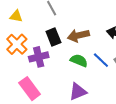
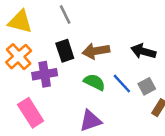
yellow triangle: (16, 16) -> (20, 22), size x1.5

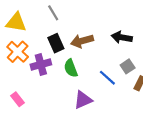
green semicircle: (94, 82) -> (71, 68), moved, turned -132
blue line: (122, 84) -> (107, 78), moved
pink rectangle: (31, 113) -> (18, 99), moved, size x0.6

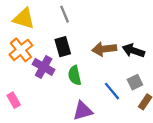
brown arrow: (82, 41) -> (104, 49), moved
purple cross: (41, 65) -> (44, 67), turned 36

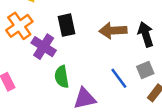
black arrow: (133, 51) -> (146, 34), turned 50
green semicircle: (75, 75) -> (62, 77), moved

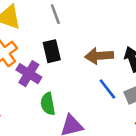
blue line: (119, 78) -> (107, 89), moved

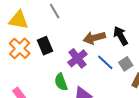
black rectangle: (52, 51) -> (45, 46), moved
purple cross: (29, 74) -> (77, 58), moved, turned 30

